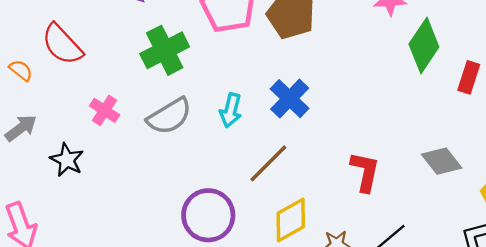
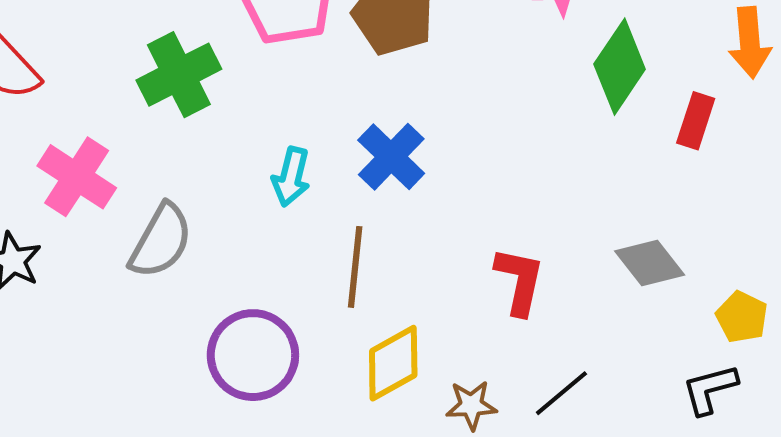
pink cross: (105, 110) -> (77, 177), size x1.5
gray semicircle: (169, 116) -> (161, 241), moved, turned -30
brown line: (268, 163) -> (355, 267), turned -39

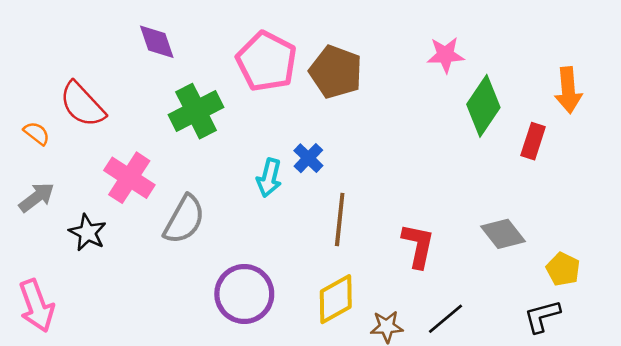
blue cross: (391, 157) -> (308, 158), moved, size x0.7
brown line: (355, 267) -> (340, 219), moved

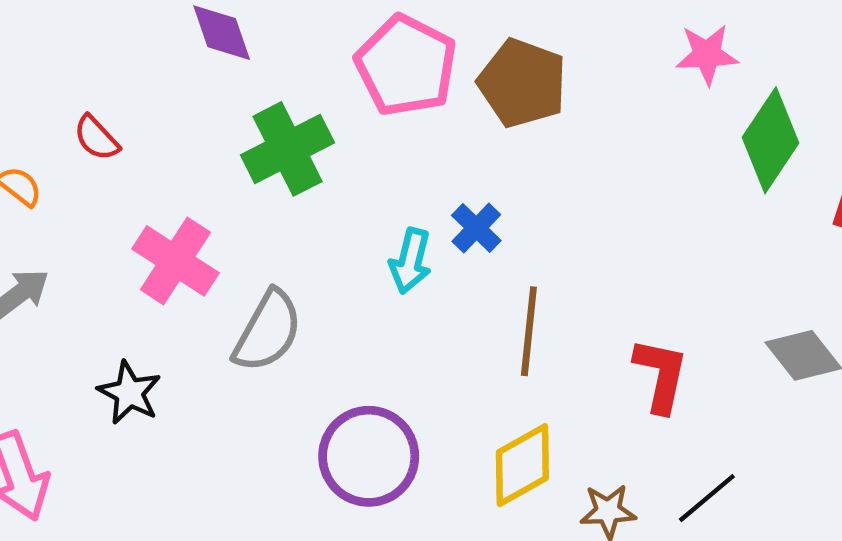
red semicircle: (82, 105) -> (96, 138), size x0.6
black star: (88, 233) -> (129, 393), moved

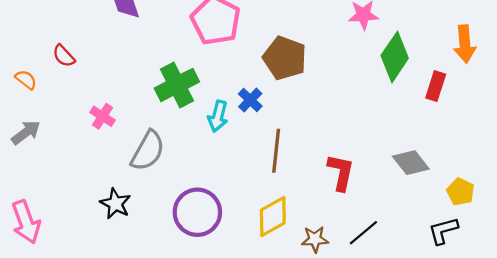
brown pentagon: (522, 83) -> (285, 58), moved
green cross: (287, 149) -> (177, 85), moved
pink cross: (175, 261) -> (103, 116), size x0.6
black star: (129, 393) -> (115, 204), moved

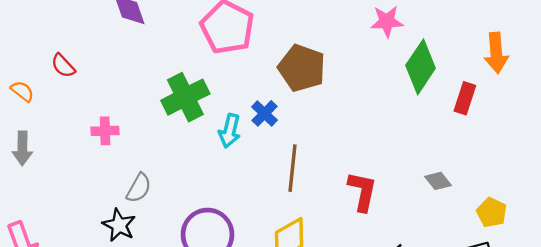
pink cross: (103, 116) -> (105, 131), turned -35
gray arrow: (26, 132) -> (22, 148), turned 128
gray semicircle: (148, 151) -> (139, 188), moved, size x0.7
gray diamond: (411, 163) -> (438, 181), size x0.7

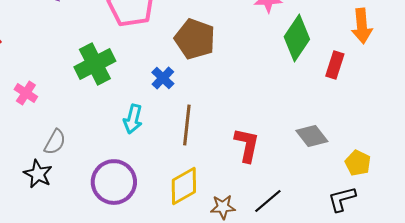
pink cross: (105, 131) -> (26, 93), turned 35
cyan arrow: (230, 131) -> (133, 119), moved
gray diamond: (438, 181) -> (312, 136), size x1.4

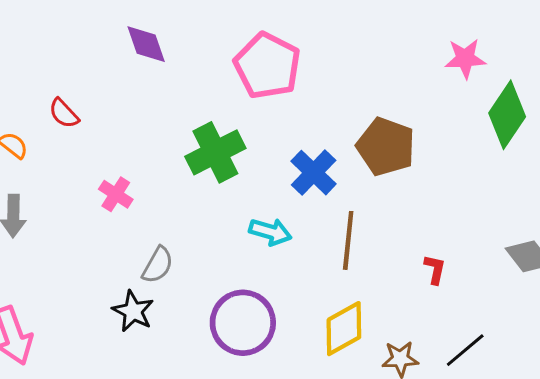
brown pentagon: (195, 39) -> (386, 147), moved
blue cross: (163, 78) -> (314, 173), size x1.4
cyan arrow: (133, 119) -> (270, 232), turned -88
red L-shape: (247, 145) -> (435, 269), size x0.6

